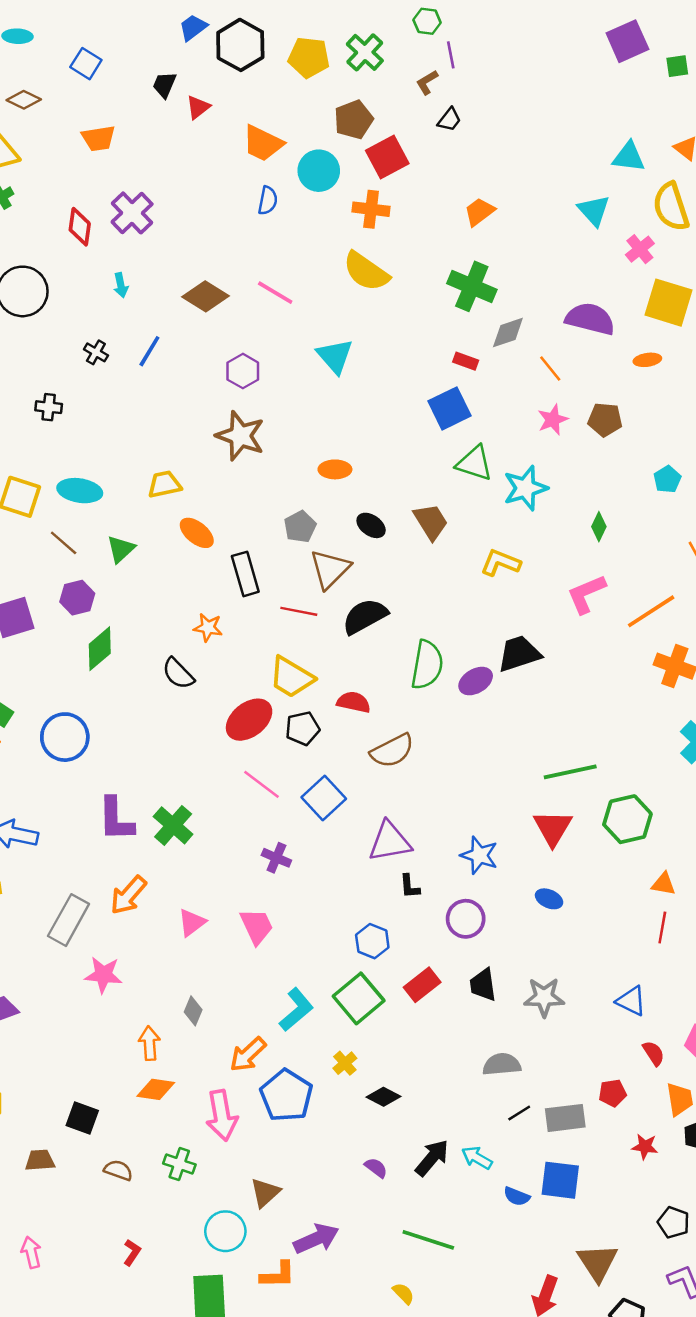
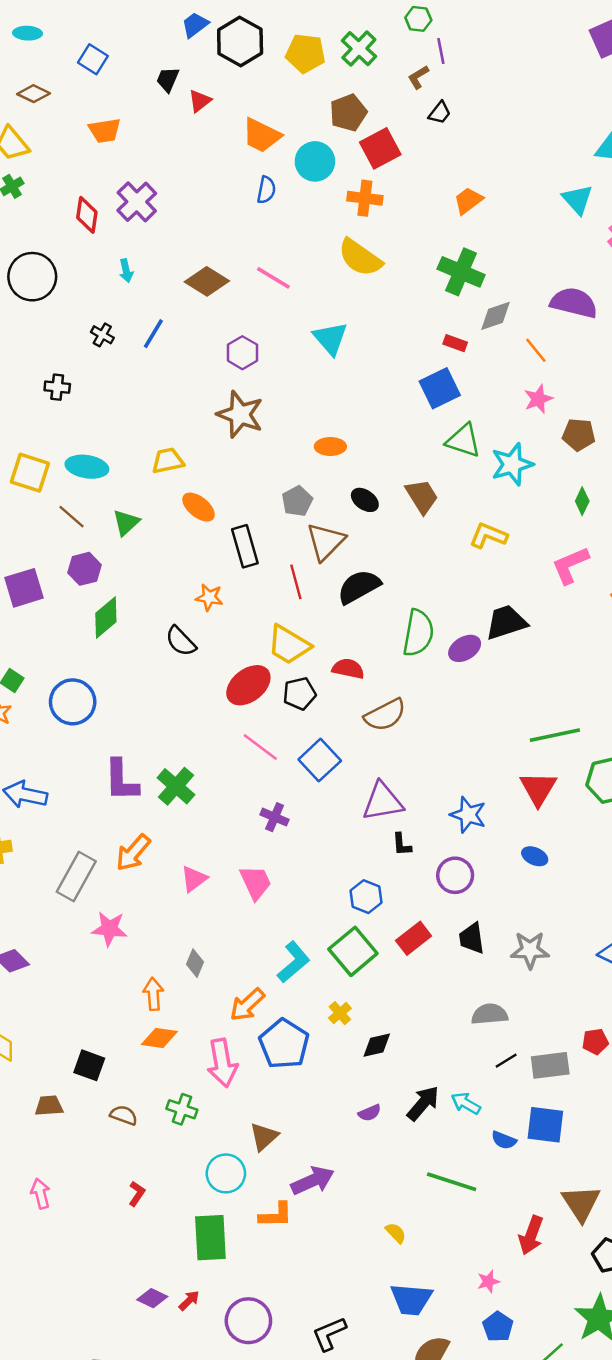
brown pentagon: (605, 420) -> (579, 435), moved
red line: (299, 611) -> (296, 582), turned 64
black diamond: (383, 1097) -> (377, 1045), turned -40
purple semicircle: (376, 1168) -> (370, 1113), turned 120
green line: (428, 1240) -> (452, 1182), moved

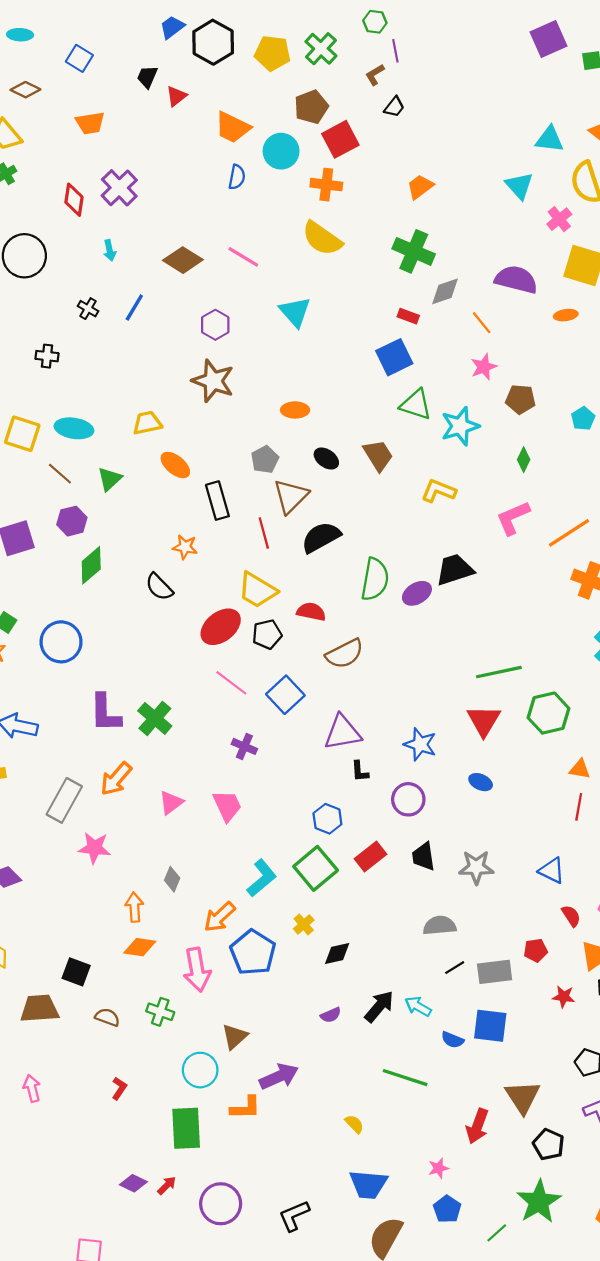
brown trapezoid: (49, 1106) -> (39, 1009), size x1.5

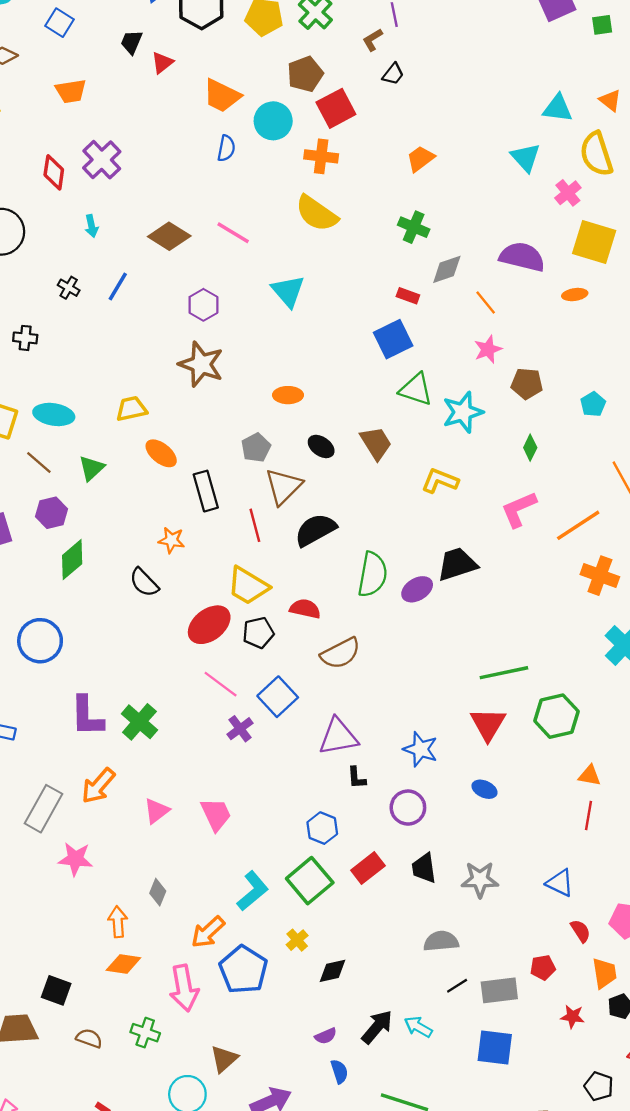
green cross: (414, 251) -> (414, 227), size x0.7
purple cross: (244, 746) -> (240, 729), moved, turned 30
blue semicircle: (453, 1040) -> (339, 1071), moved, turned -130

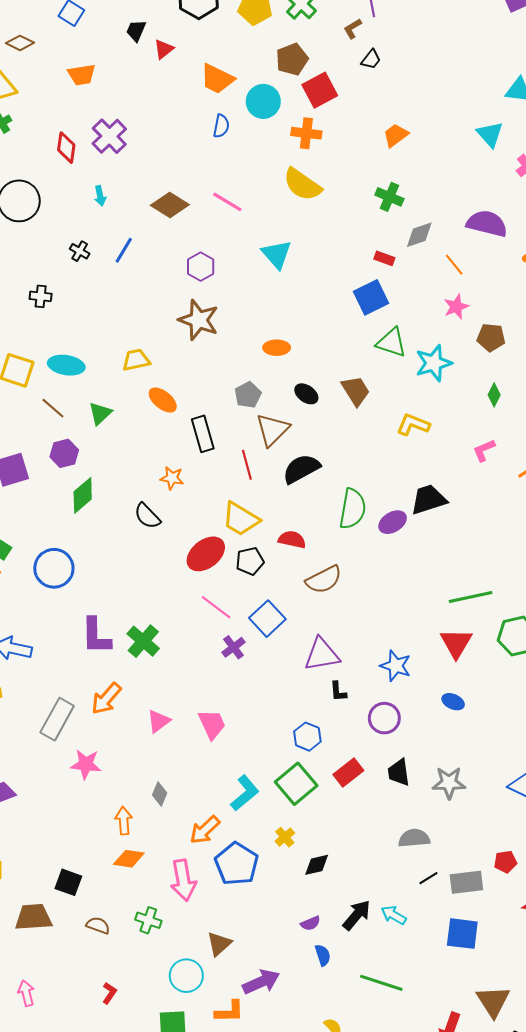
pink L-shape: (519, 509) -> (484, 450), size x0.7

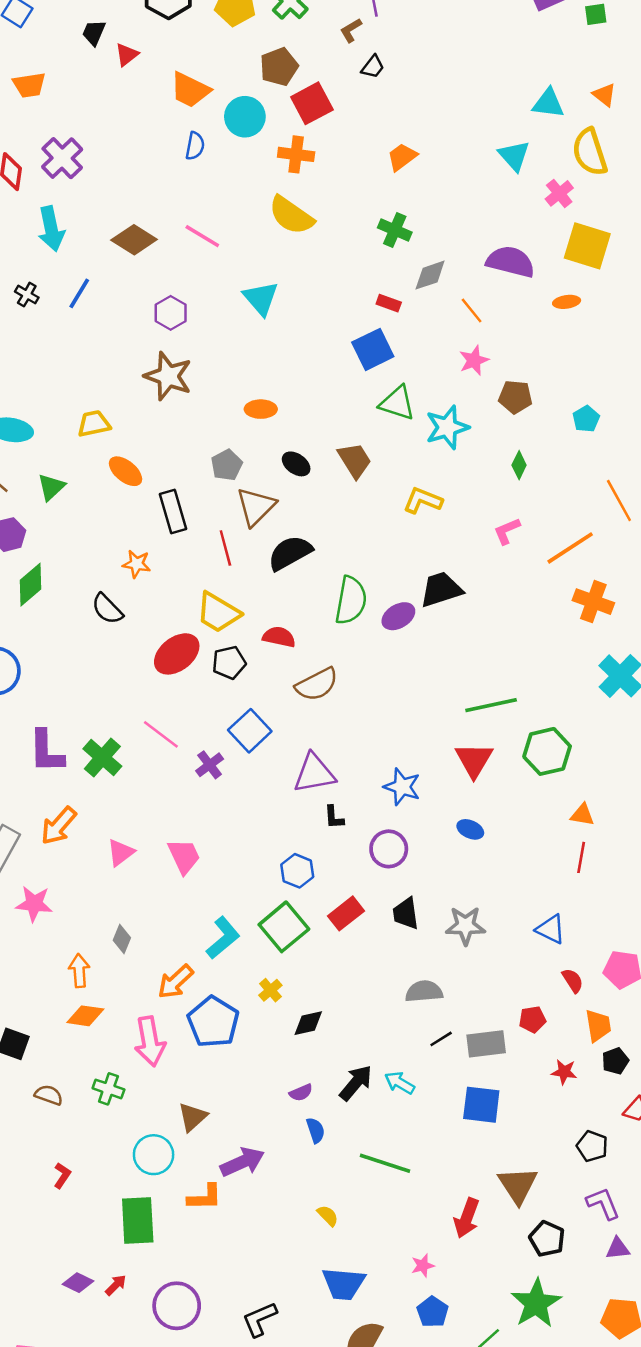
cyan arrow: (100, 196) -> (51, 229), size x1.8
pink line: (216, 607) -> (161, 734), moved

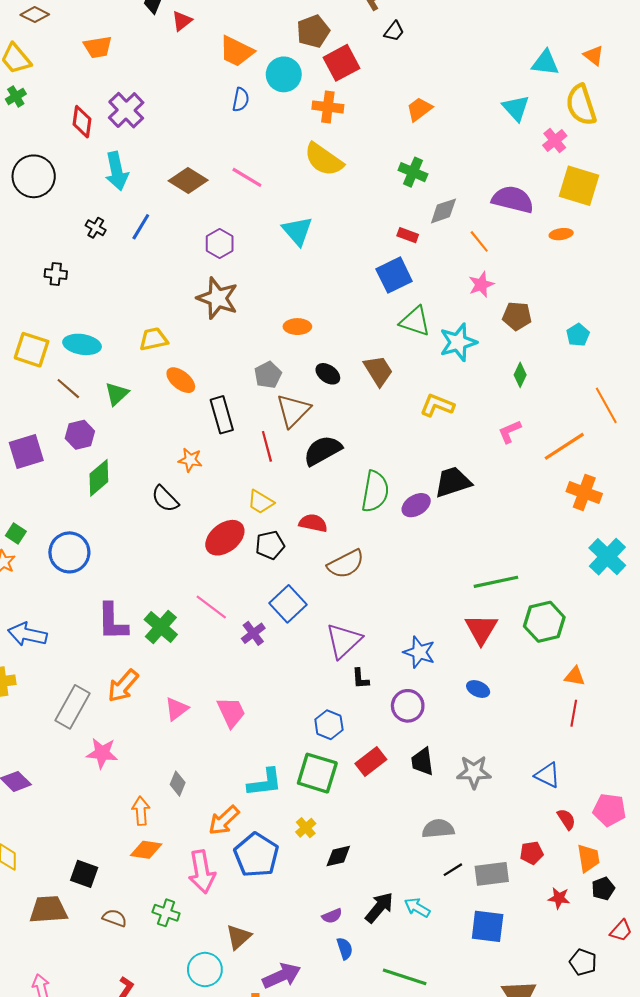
yellow trapezoid: (218, 613) -> (261, 502), size x0.7
purple triangle: (314, 773) -> (344, 641), turned -33
green square: (284, 927) -> (317, 773), turned -33
cyan L-shape: (223, 938) -> (265, 782), turned 33

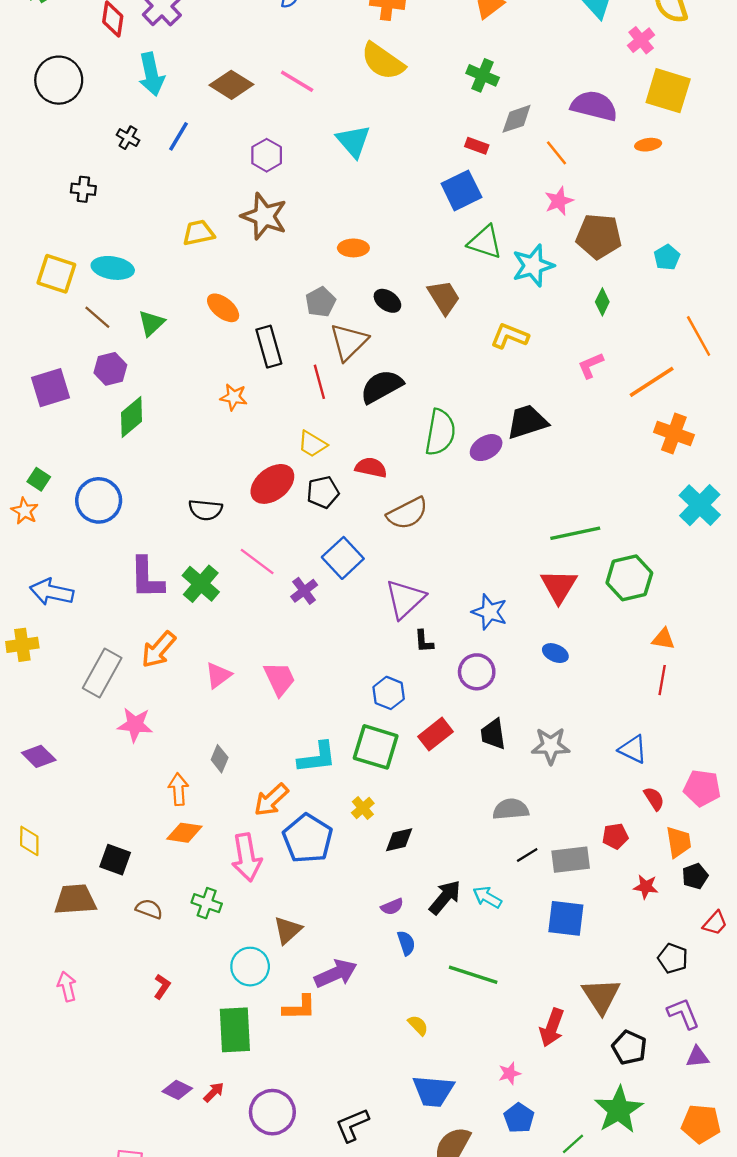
brown pentagon: (517, 316) -> (599, 236), size x1.4
yellow trapezoid: (153, 339) -> (198, 233), moved
black semicircle: (165, 499) -> (205, 510), moved, turned -40

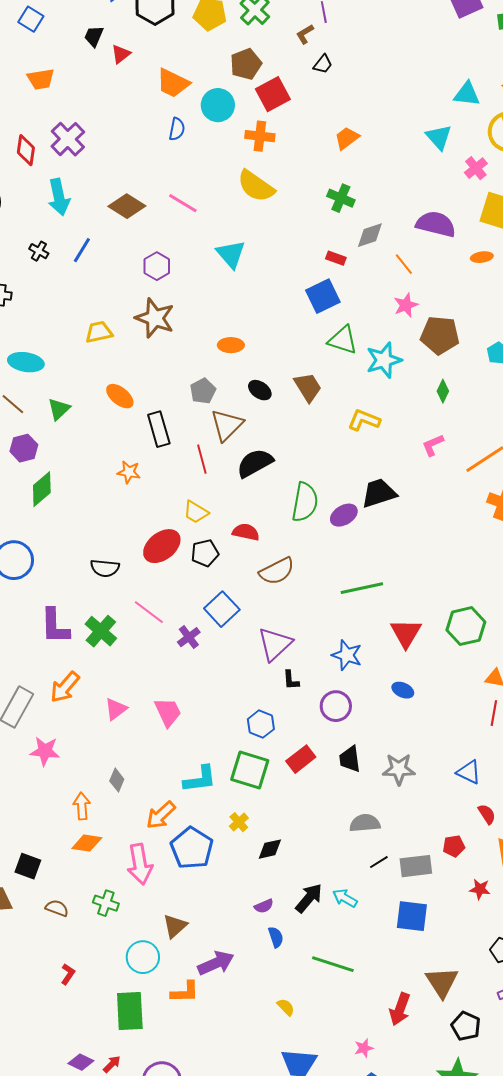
green line: (575, 533) -> (362, 588), moved

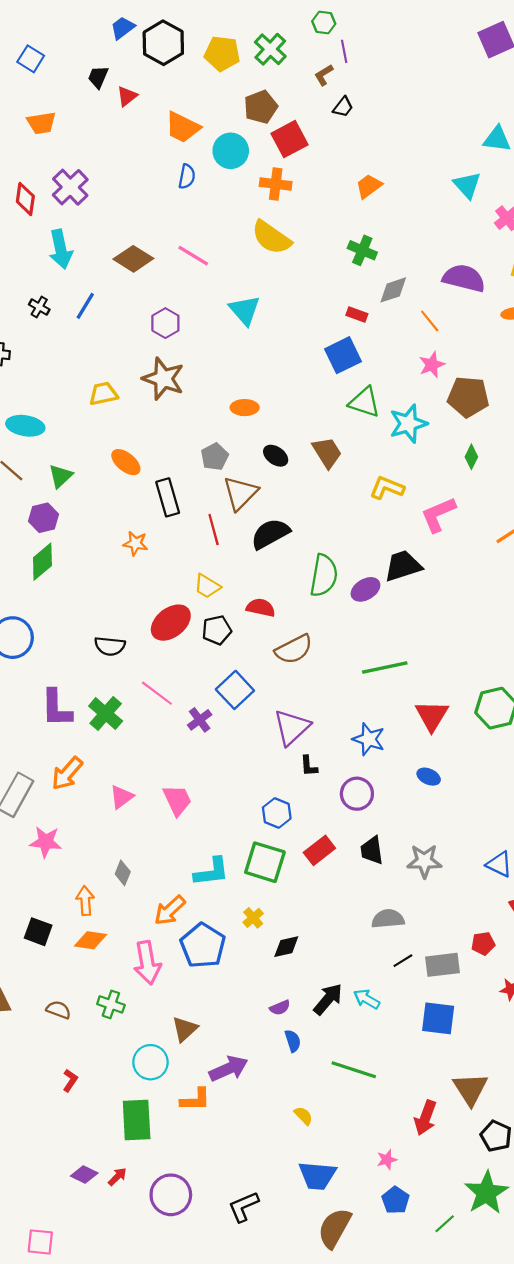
pink L-shape: (433, 445) -> (438, 515), moved, size x1.5
purple hexagon: (24, 448) -> (44, 518), moved
black square: (28, 866) -> (38, 932), moved

